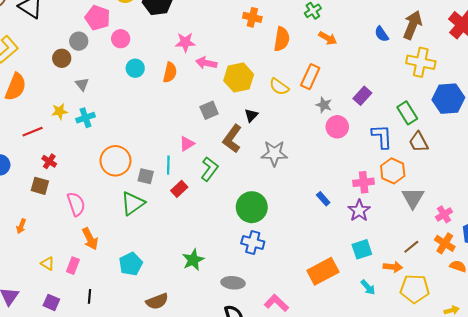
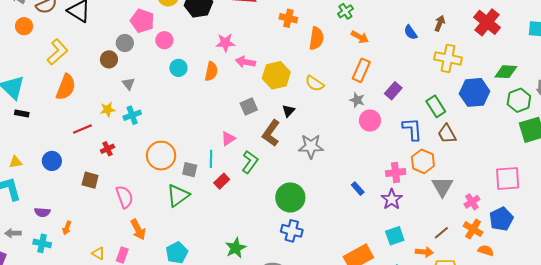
brown arrow: (413, 25) -> (440, 23), size x0.6
orange rectangle: (310, 77) -> (361, 70), moved
red cross: (49, 161) -> (107, 149), moved, turned 32
orange arrow: (21, 226) -> (67, 228), moved

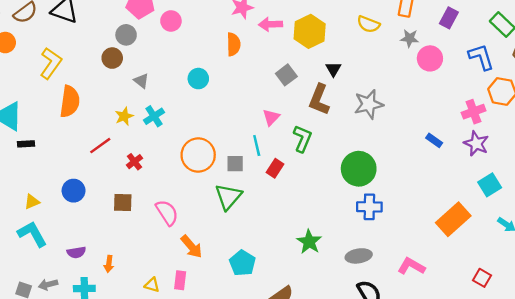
cyan circle: (178, 68) -> (198, 79), moved
yellow semicircle: (315, 83) -> (368, 24), moved

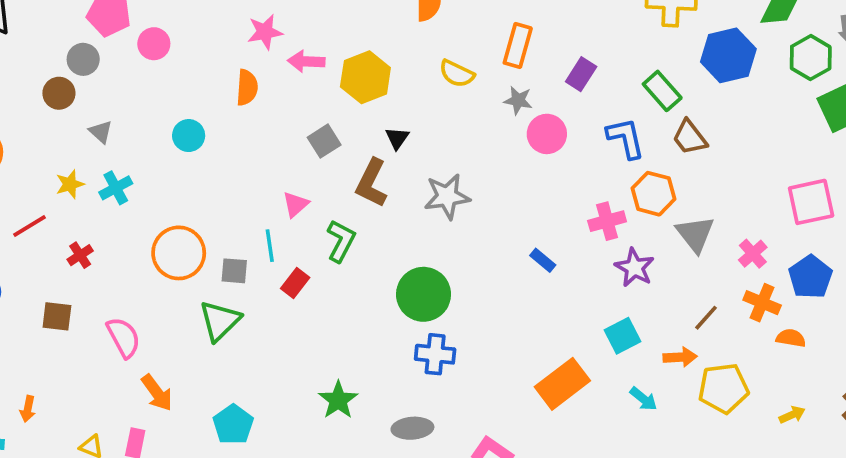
purple star: (476, 144) -> (634, 268), moved

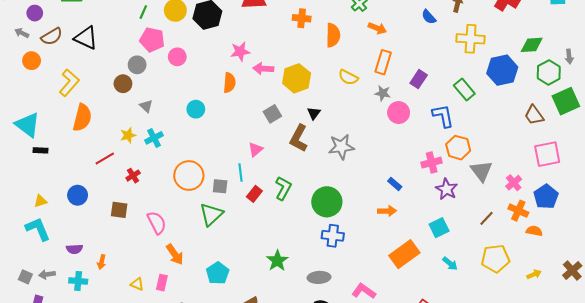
brown trapezoid: (690, 137) -> (534, 115), moved
green L-shape: (341, 241) -> (283, 188), moved
orange arrow: (680, 357) -> (387, 211), moved

